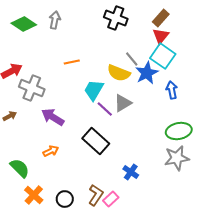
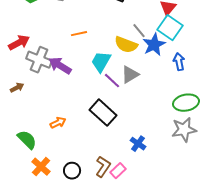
purple arrow: (53, 117) -> (60, 66), moved

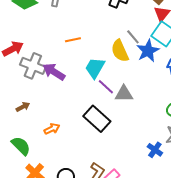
yellow semicircle: (126, 45) -> (120, 51), turned 45
gray triangle: (130, 75) -> (124, 94), moved, turned 30
brown arrow: (17, 88) -> (23, 107), moved
blue cross: (138, 144) -> (155, 150), moved

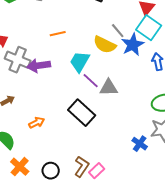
yellow semicircle: (120, 51) -> (105, 45), turned -40
purple arrow: (54, 72) -> (39, 66), turned -40

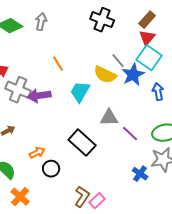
orange line: (58, 34) -> (58, 64), turned 70
purple line: (91, 81) -> (130, 134), moved
black circle: (51, 171) -> (51, 169), moved

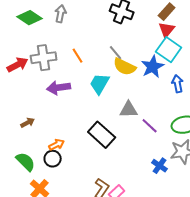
gray line: (118, 61) -> (116, 53), moved
gray cross: (18, 90) -> (44, 58), moved, turned -30
black circle: (51, 169) -> (53, 159), moved

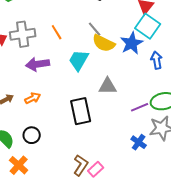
purple line: (150, 126) -> (140, 107), moved, turned -66
black rectangle: (102, 135) -> (81, 111), turned 36
orange arrow: (57, 145) -> (33, 98), moved

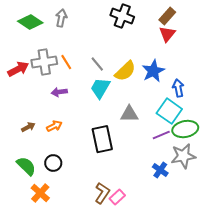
cyan square: (148, 26) -> (169, 111), moved
gray line: (95, 29) -> (97, 64), moved
orange line: (57, 32) -> (66, 62), moved
yellow semicircle: (104, 43) -> (125, 71), turned -70
purple arrow: (38, 64) -> (59, 92), size x0.7

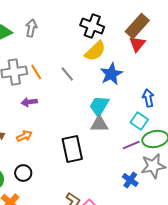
brown rectangle: (167, 16) -> (137, 26), size x1.4
yellow semicircle: (125, 71) -> (95, 51), moved
blue star: (153, 71) -> (111, 74), moved
cyan trapezoid: (100, 88) -> (99, 106), moved
cyan square: (169, 111) -> (139, 121), size x0.7

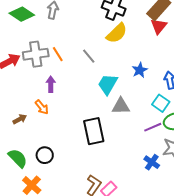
blue star: (111, 74) -> (140, 70), moved, size x0.7
purple arrow: (29, 102) -> (51, 84), turned 98
cyan trapezoid: (99, 106) -> (108, 84), moved
orange arrow: (24, 136) -> (42, 107), moved, turned 77

